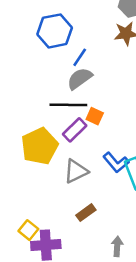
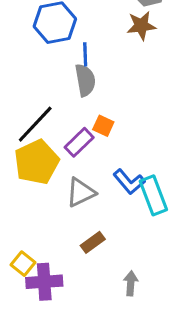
blue line: (80, 57) -> (85, 54), turned -36
gray semicircle: (80, 79) -> (85, 80), turned 116
black line: (68, 105) -> (35, 124), moved, turned -48

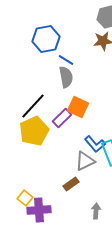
blue line: (85, 54) -> (66, 60), turned -56
orange square: (103, 126) -> (78, 107), size x1.5
gray triangle: (81, 192) -> (85, 161), moved

